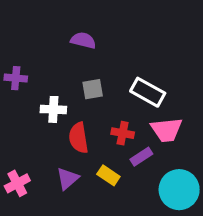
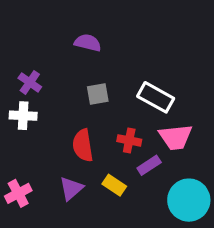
purple cross: (16, 78) -> (30, 82), moved, turned 30
white cross: (53, 109) -> (23, 116), moved

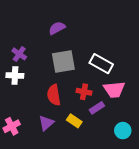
purple semicircle: (88, 43) -> (57, 28), turned -42
gray square: (98, 94) -> (63, 61), size x1.6
cyan circle: (189, 200) -> (123, 131), size x0.6

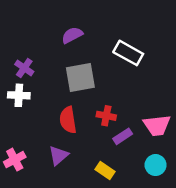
white rectangle: (101, 64) -> (128, 53), moved
pink trapezoid: (114, 90) -> (157, 125), moved
yellow rectangle: (74, 121) -> (105, 170), moved

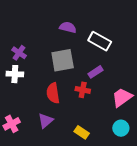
purple semicircle: (72, 35) -> (68, 27), moved, turned 42
pink trapezoid: (157, 125) -> (122, 97), turned 150
purple rectangle: (123, 136) -> (95, 72), moved

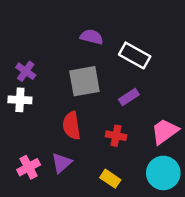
red cross: (83, 90) -> (116, 136), moved
pink cross: (12, 124) -> (29, 167), moved
cyan circle: (121, 128) -> (163, 173), size x1.5

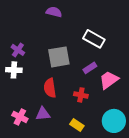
purple semicircle: (92, 37) -> (54, 12), moved
pink trapezoid: (165, 131) -> (109, 80), moved
purple triangle: (62, 163) -> (43, 114), turned 35
pink cross: (29, 167) -> (20, 117), turned -35

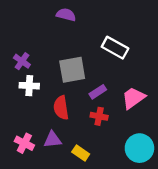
purple rectangle: (90, 68) -> (98, 92), moved
white cross: (14, 70) -> (29, 86), moved
yellow rectangle: (77, 125) -> (81, 153), moved

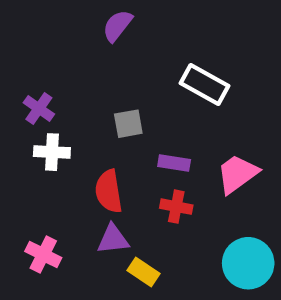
purple semicircle: (66, 15) -> (117, 26), turned -66
gray square: (72, 70) -> (128, 124), size x0.6
purple rectangle: (98, 92) -> (174, 163), turned 42
purple triangle: (53, 140) -> (113, 239), moved

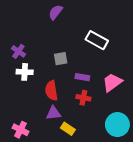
pink cross: (43, 255) -> (21, 130), moved

